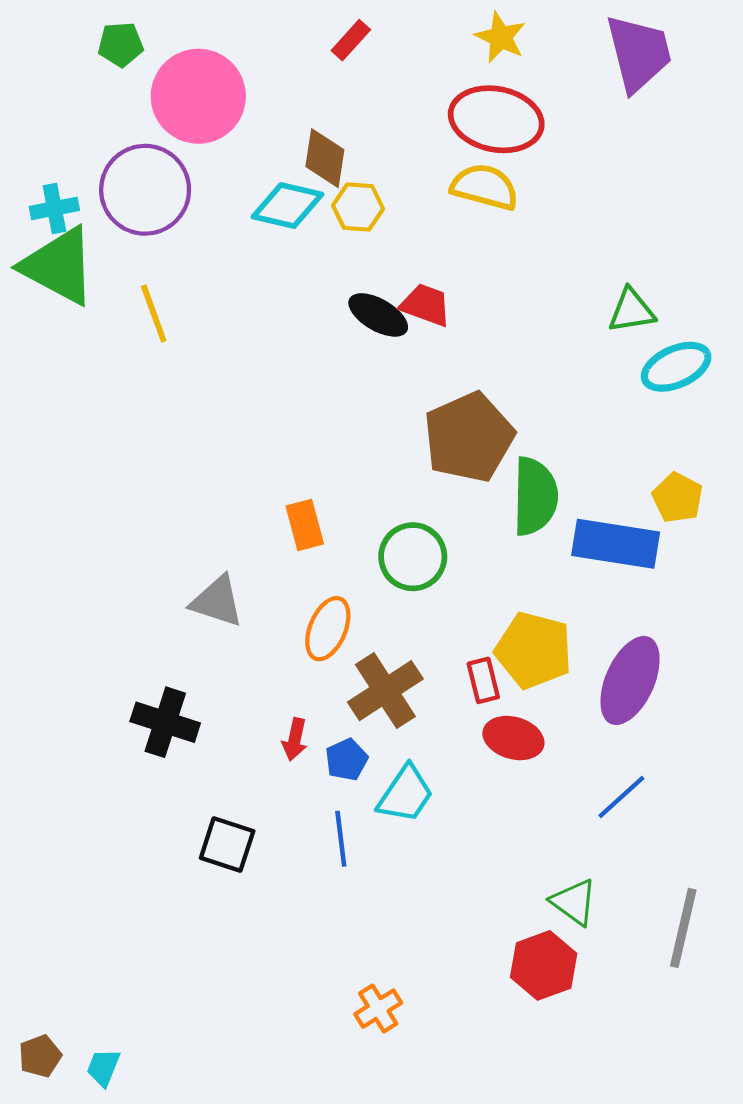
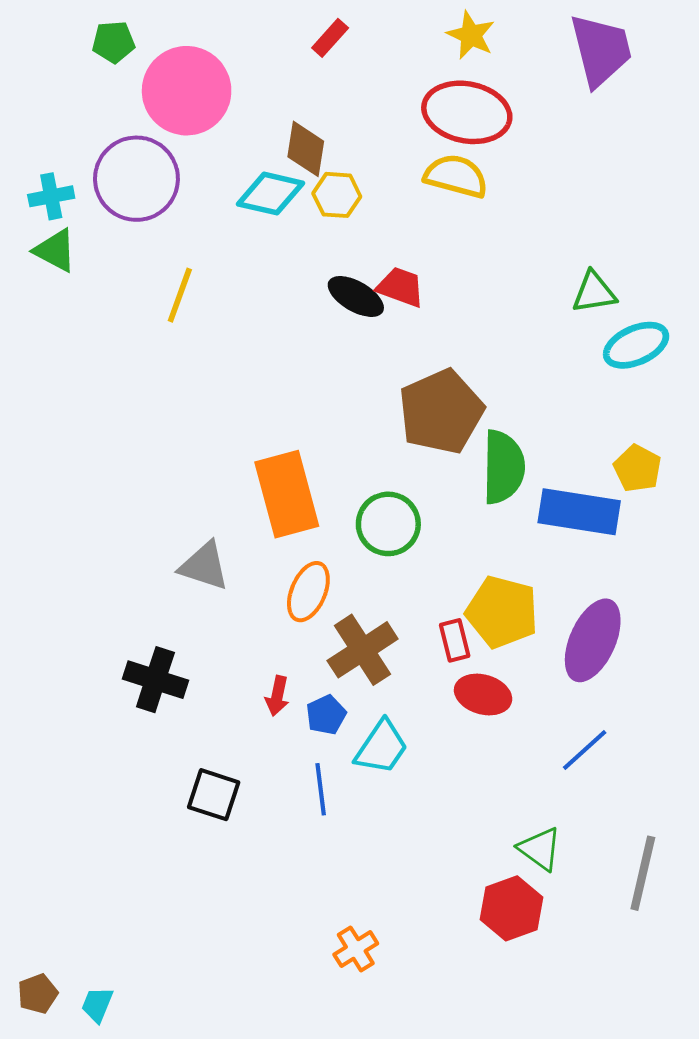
green triangle: (59, 266) -> (55, 250), size x0.6
yellow line: (154, 314) -> (180, 295), moved, turned 40
orange rectangle: (305, 525) -> (287, 494), size x1.8

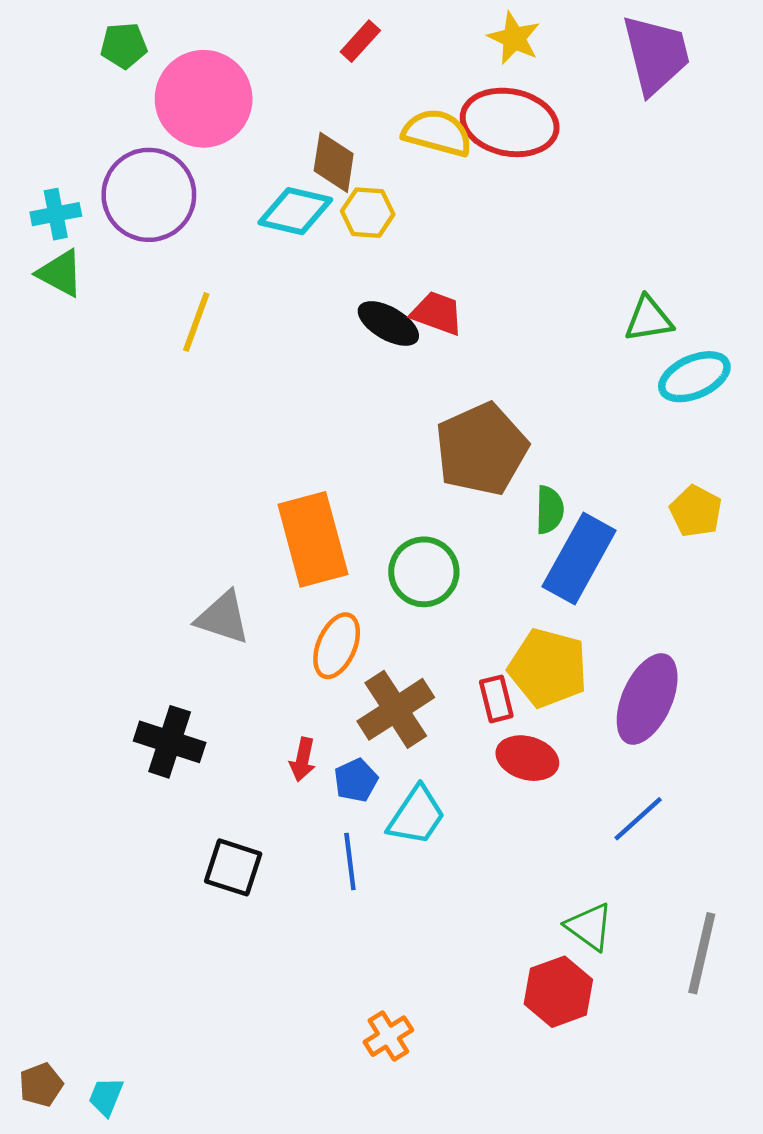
yellow semicircle: (456, 176) -> (437, 133), moved
green semicircle: (503, 467) -> (550, 510), size x0.6
blue rectangle: (579, 512) -> (579, 559), moved, turned -70

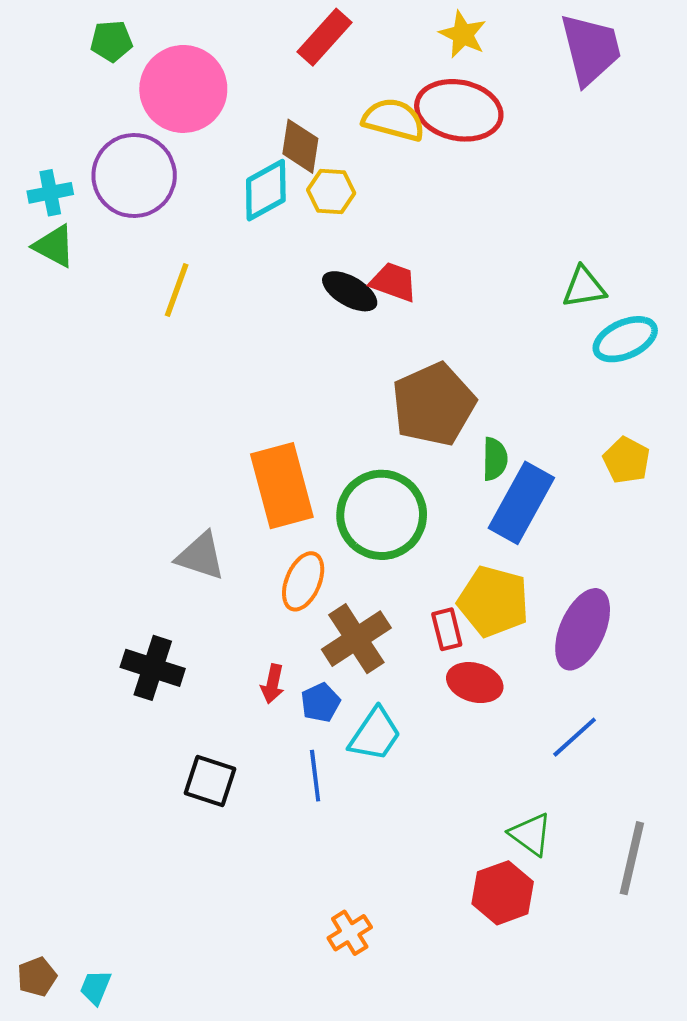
red rectangle: (360, 41) -> (324, 37), size x1.5
cyan diamond: (295, 211) -> (266, 190), turned -42
green circle: (424, 572) -> (382, 515), size x1.4

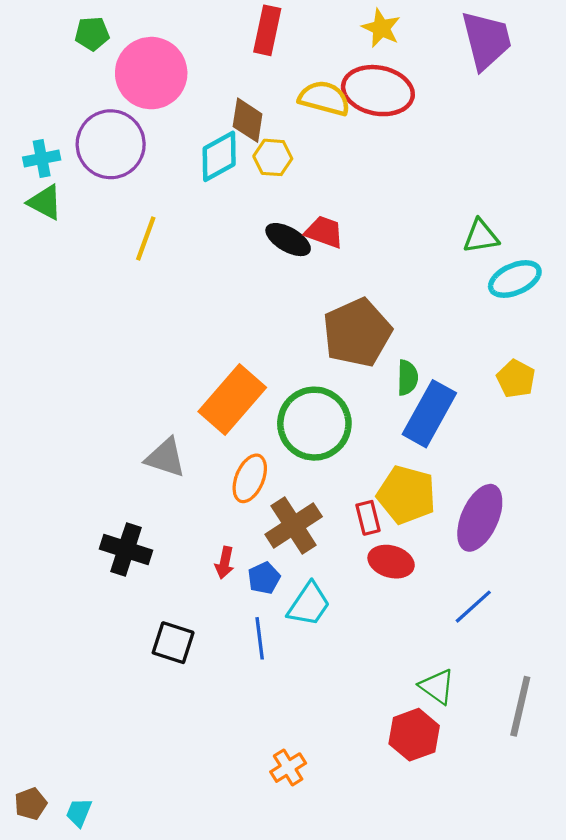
red rectangle: (324, 37) -> (267, 30), turned -30
orange rectangle: (282, 486) -> (232, 399), turned 56

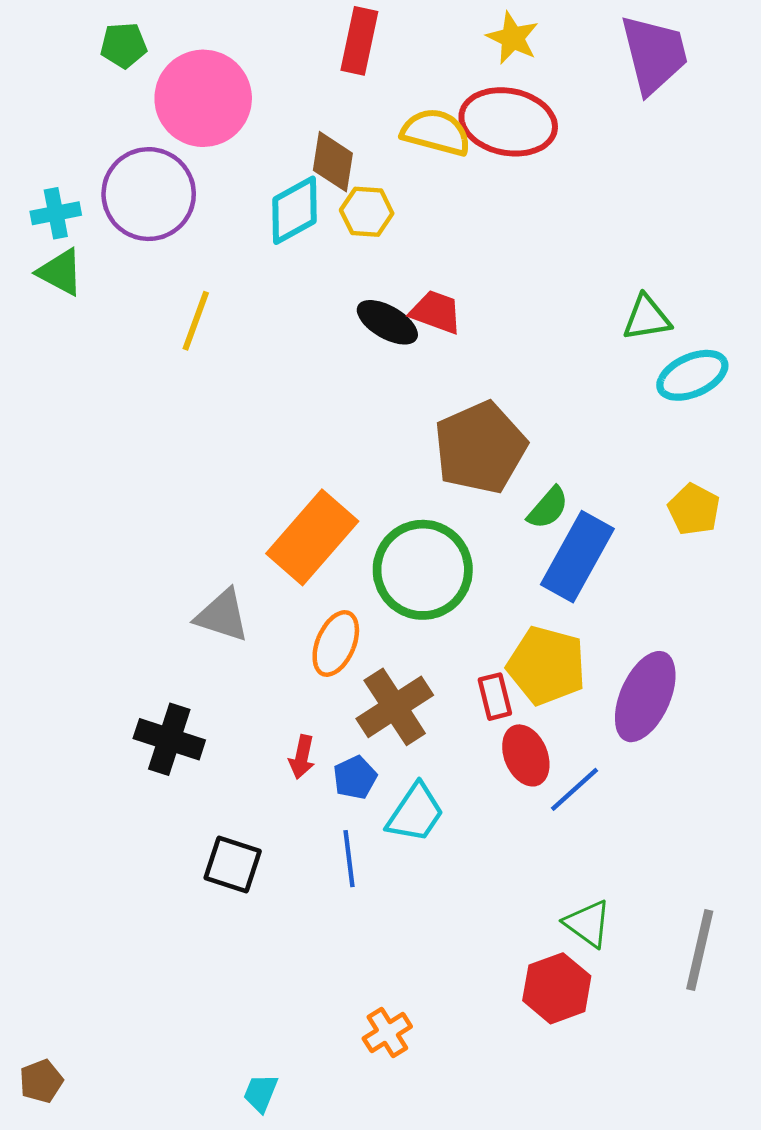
green semicircle: (407, 378) -> (548, 508), turned 40
red ellipse: (391, 562) -> (526, 755), turned 51
blue line: (473, 607) -> (574, 789), moved
cyan trapezoid: (79, 812) -> (261, 1093), moved

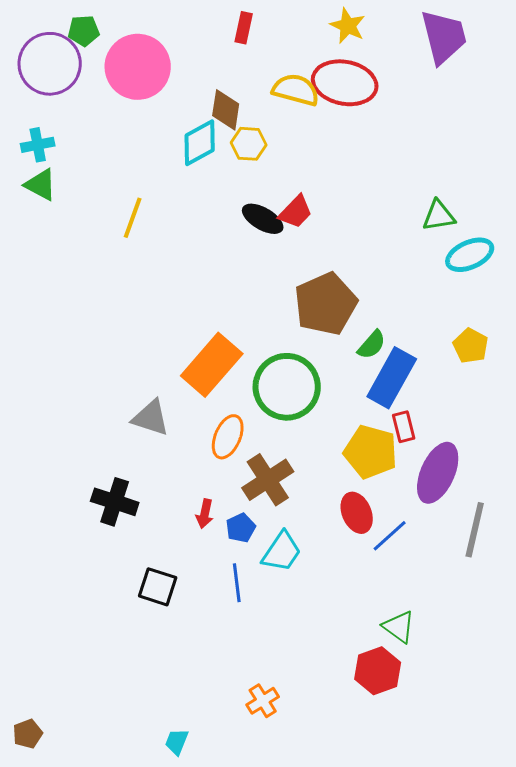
red rectangle: (359, 41) -> (244, 28), size x0.7
purple circle: (149, 194) -> (50, 64), moved
red trapezoid: (436, 312) -> (296, 212), turned 114
red rectangle: (495, 697) -> (404, 427), moved
gray line: (700, 950) -> (475, 530), moved

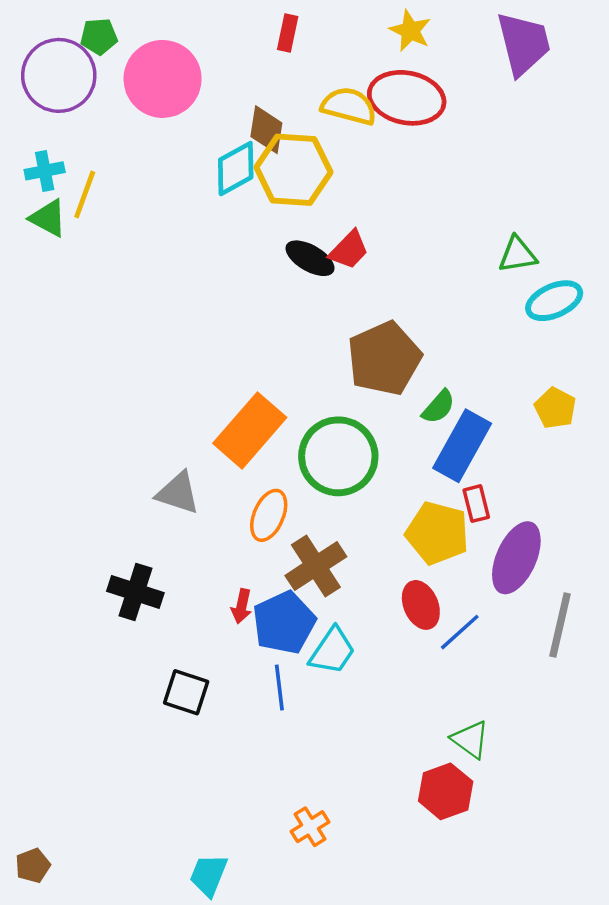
yellow hexagon: (249, 144) -> (293, 170), size x1.8
yellow line: (133, 218) -> (85, 195), moved
blue pentagon: (241, 528) -> (284, 623), size x1.8
cyan trapezoid: (177, 742) -> (209, 875), size x1.4

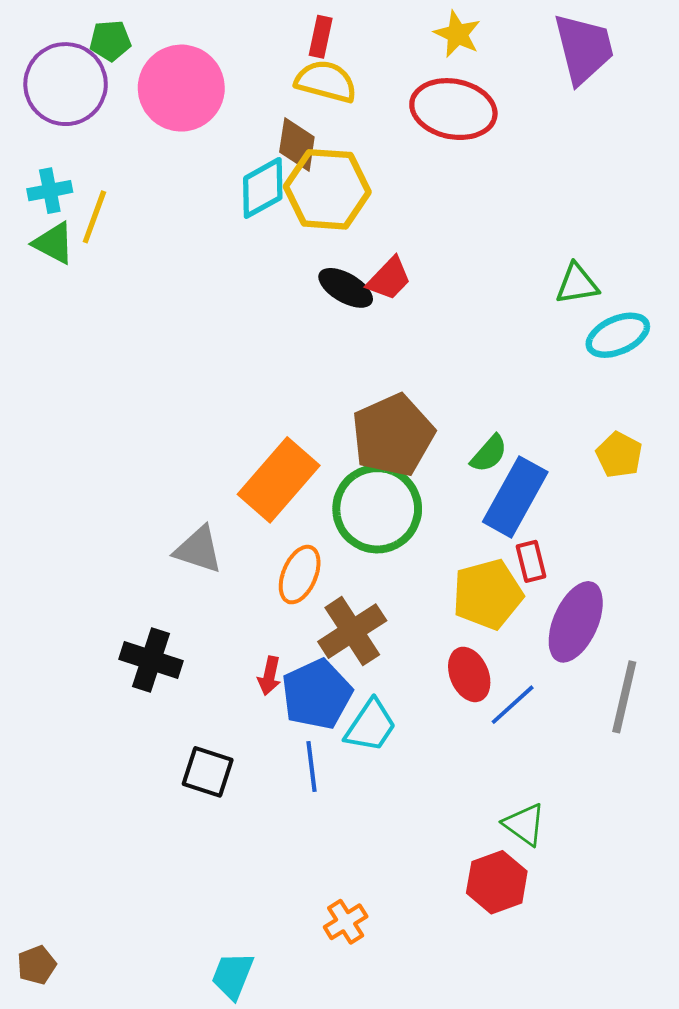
yellow semicircle: (349, 106) -> (326, 81), moved
brown pentagon: (384, 358) -> (393, 435), moved
yellow pentagon: (437, 533) -> (488, 594), turned -30

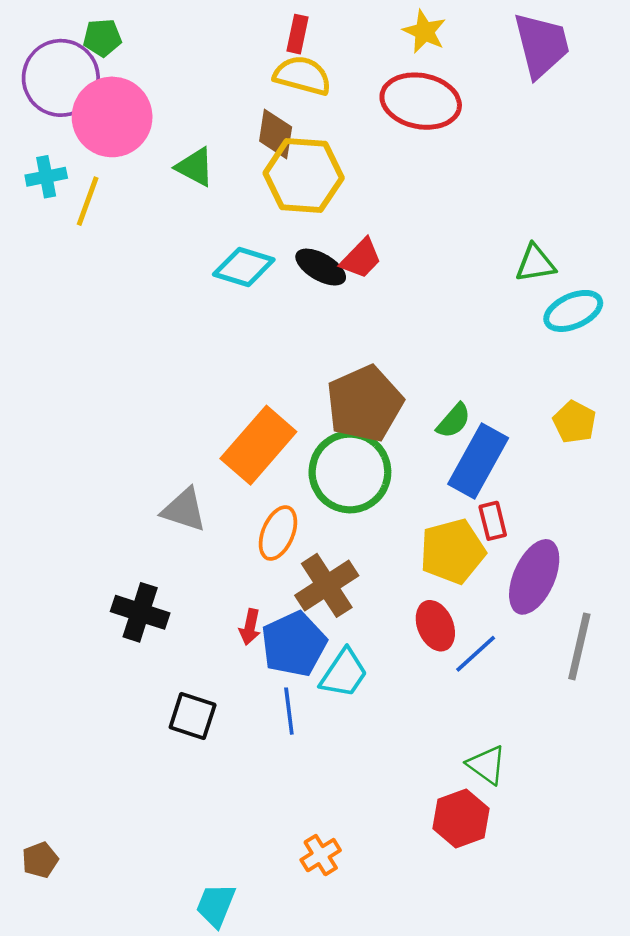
pink circle: (181, 88) -> (112, 117), moved
cyan diamond: (263, 188) -> (244, 267), moved, turned 46
green triangle: (54, 243) -> (195, 167), moved
brown pentagon: (37, 965) -> (40, 860), moved

